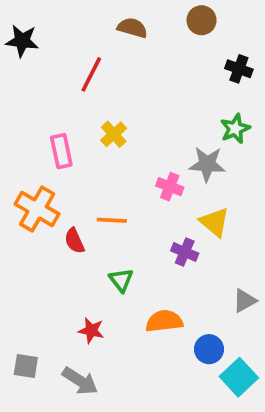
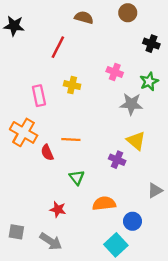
yellow cross: (114, 134) -> (72, 85), turned -35
pink cross: (170, 187) -> (115, 72), moved
cyan square: (239, 377) -> (116, 245), moved

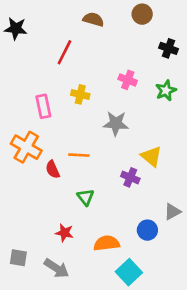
gray star: (131, 104) -> (116, 123), moved
orange semicircle: (104, 203) -> (107, 243), moved
blue circle: (132, 221) -> (147, 230), moved

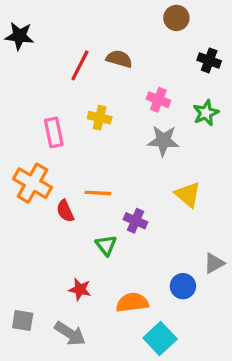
brown semicircle: (93, 19) -> (119, 59), moved
gray star: (116, 123) -> (163, 141), moved
purple cross: (130, 177) -> (136, 221), moved

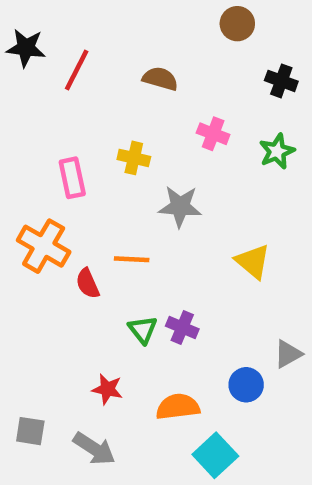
red line: (80, 65) -> (77, 70), moved
gray star: (163, 141) -> (180, 206), moved
purple cross: (136, 221) -> (182, 328), moved

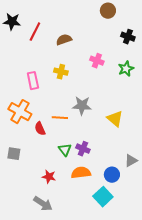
brown semicircle: (160, 79) -> (64, 40), moved, turned -35
gray star: (180, 206) -> (82, 106), moved
orange semicircle: (178, 407) -> (81, 173), moved
gray square: (30, 431) -> (14, 154), moved
cyan square: (215, 455) -> (103, 197), moved

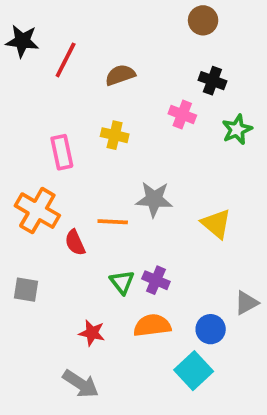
black cross: (128, 37) -> (212, 81), moved

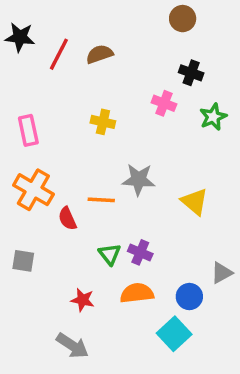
brown semicircle: (120, 75) -> (100, 54), moved
pink rectangle: (62, 152) -> (28, 130), moved

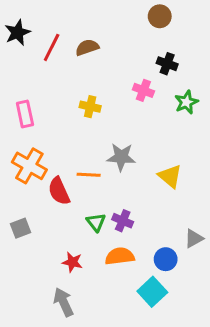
black star: (20, 37) -> (18, 33), turned -30
red semicircle: (67, 219) -> (59, 191), size x1.4
gray square: (23, 261) -> (20, 228), turned -30
gray arrow: (72, 346) -> (63, 302), turned -148

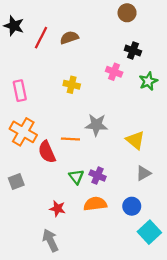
black star: (18, 33) -> (14, 26), turned -30
gray triangle: (194, 238) -> (144, 173), moved
cyan square: (152, 292) -> (149, 232), moved

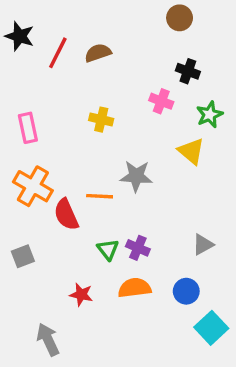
yellow triangle: (135, 140) -> (191, 151), moved
gray arrow: (50, 240) -> (48, 340), moved

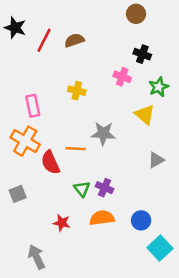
pink rectangle: (28, 128) -> (33, 106), moved
gray triangle: (203, 245) -> (156, 160), moved

